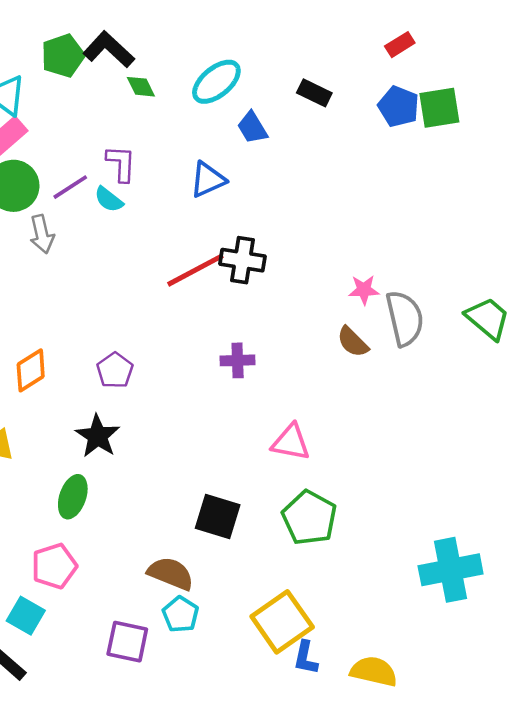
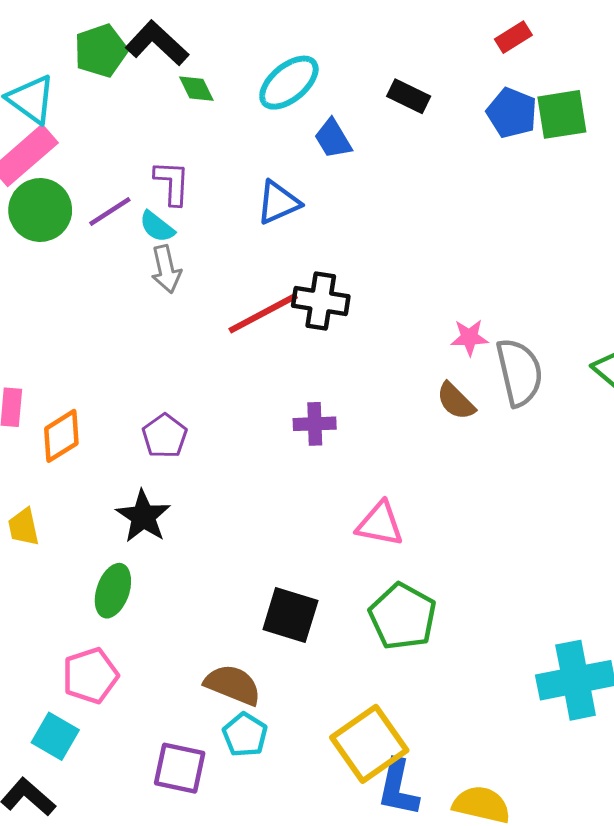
gray arrow: (42, 234) -> (166, 269), moved
blue L-shape: (306, 658) -> (398, 788), size x1.4

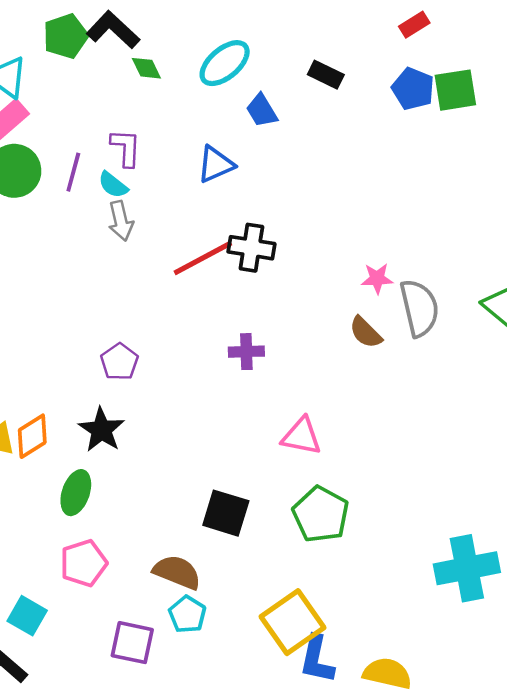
purple line: (110, 212) -> (73, 172), turned -42
orange diamond: (61, 436) -> (32, 436), moved
pink pentagon: (90, 676) -> (84, 563), moved

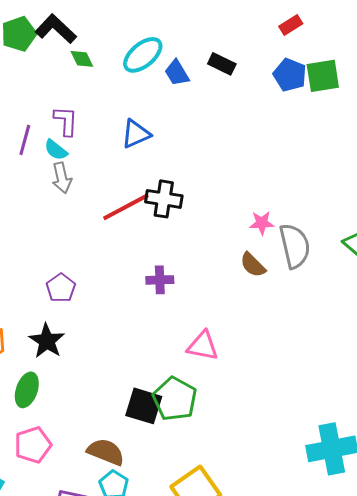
blue trapezoid: (262, 111) -> (177, 73), moved
green pentagon: (321, 514) -> (175, 399), moved

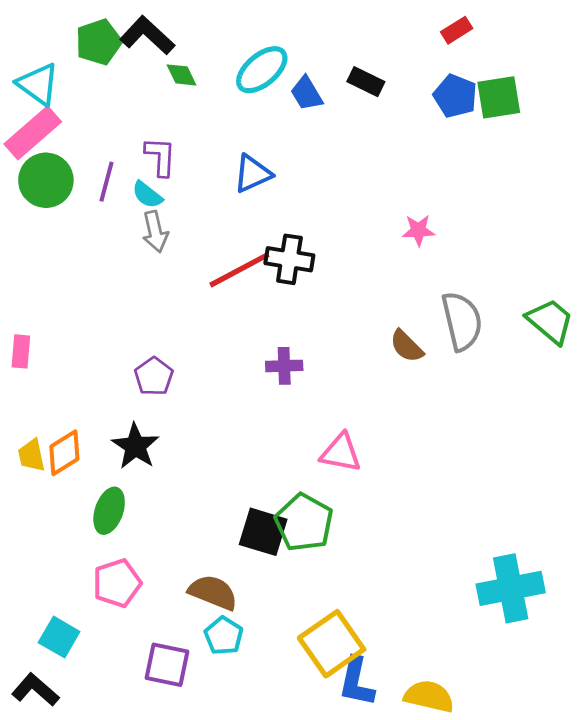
pink star: (262, 223) -> (418, 230), moved

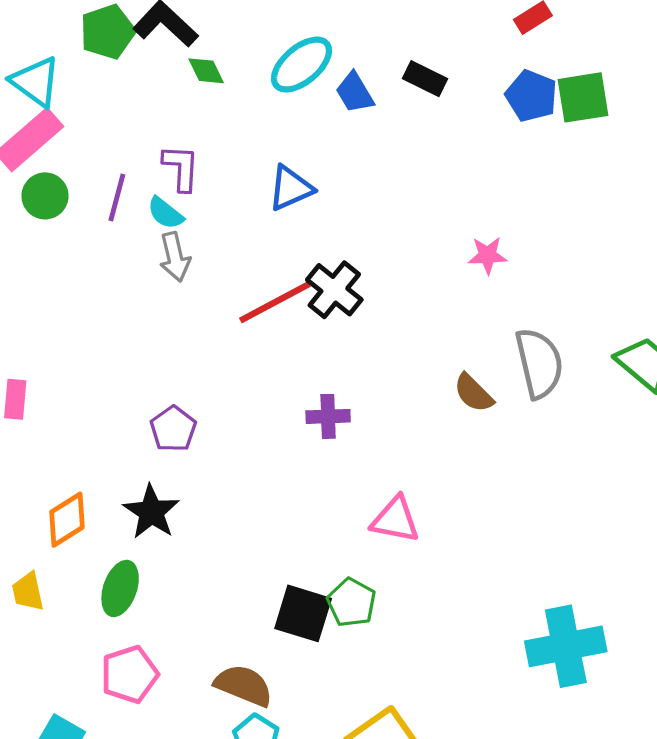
green circle: (46, 180) -> (45, 196), size x0.7
black cross: (289, 259) -> (334, 290), turned 30
yellow trapezoid: (31, 455) -> (28, 592), moved
green pentagon: (304, 523) -> (352, 603), size x0.7
cyan cross: (511, 588) -> (566, 646), moved

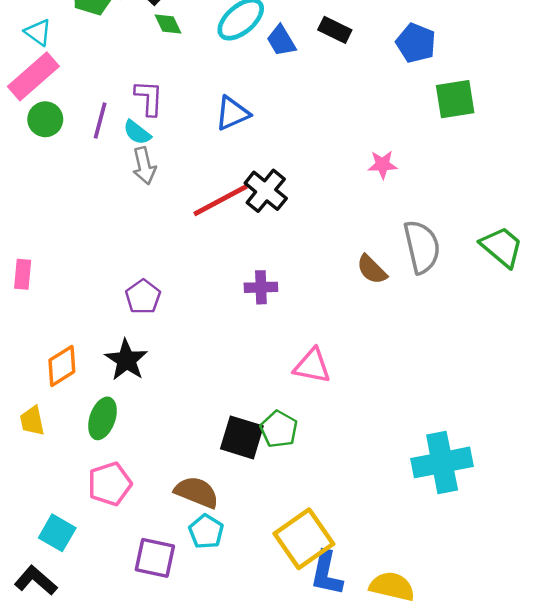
cyan triangle: (36, 82) -> (38, 32), size x0.7
green square: (583, 97) -> (455, 99), moved

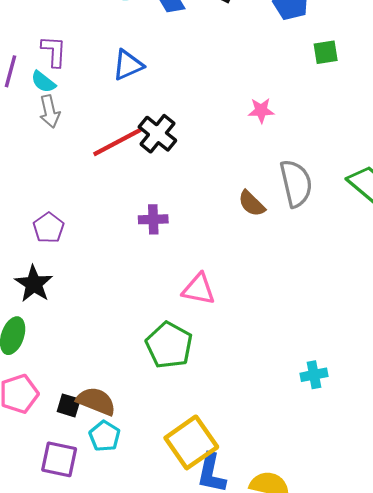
green square: (455, 99) -> (326, 52), size x0.7
green pentagon: (279, 429) -> (169, 345), size x1.4
black square: (242, 437) -> (69, 405), moved, size x0.6
cyan cross: (442, 462) -> (314, 375), size x0.5

